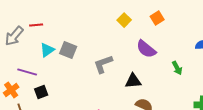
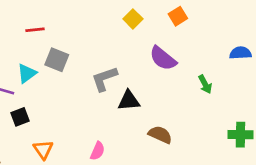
red line: (36, 25) -> (35, 30), moved
cyan triangle: (47, 50) -> (27, 73), moved
black triangle: (133, 81) -> (129, 101), moved

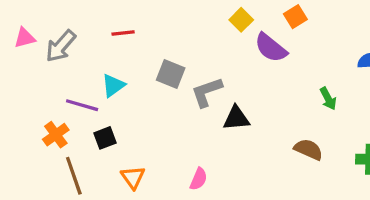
purple semicircle: (163, 58) -> (271, 48), moved
gray square: (57, 60) -> (171, 74), moved
brown semicircle: (160, 135) -> (308, 149), moved

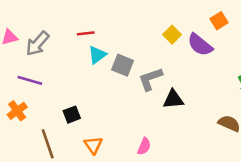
yellow square: (241, 20) -> (172, 35), moved
cyan triangle: (113, 85) -> (97, 55), moved
purple line: (82, 105) -> (30, 80), moved
orange cross: (56, 135) -> (17, 111), moved

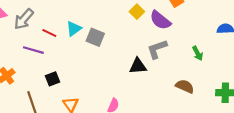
red line: (86, 33) -> (49, 33), moved, turned 32
gray L-shape: (150, 79) -> (157, 49), moved
purple line: (30, 80) -> (33, 50), moved

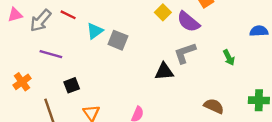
red line: (49, 33) -> (68, 15), moved
brown semicircle: (185, 86) -> (214, 106), moved

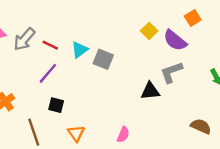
red line: (68, 15) -> (50, 45), moved
purple line: (51, 54) -> (48, 73), moved, turned -65
black square: (72, 85) -> (56, 105), turned 35

